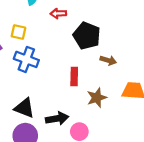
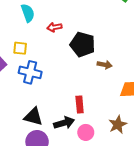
red rectangle: (74, 76) -> (80, 105), moved
brown star: (97, 98) -> (118, 125), moved

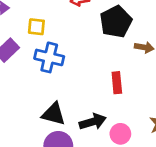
black pentagon: (83, 44) -> (116, 22), turned 30
red rectangle: (80, 105) -> (117, 83), moved

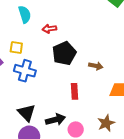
black pentagon: (116, 22) -> (64, 53), moved
black triangle: (54, 114) -> (27, 113), turned 30

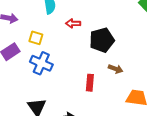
black pentagon: (64, 53) -> (102, 40), moved
red rectangle: (74, 91) -> (90, 83), moved

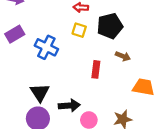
yellow square: (36, 38) -> (79, 30), moved

